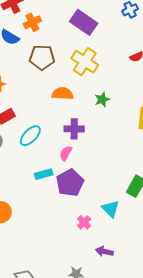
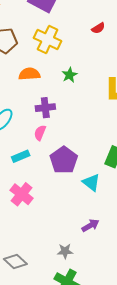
purple pentagon: (70, 183) -> (64, 160), moved
pink cross: (84, 222) -> (22, 194), moved, size x1.6
purple arrow: (104, 251) -> (90, 225), turned 144

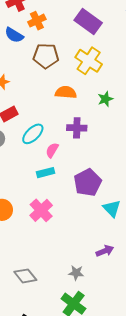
pink semicircle: (40, 133) -> (52, 150), moved

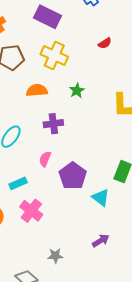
pink semicircle: (52, 150) -> (45, 159), moved
cyan rectangle: (45, 173) -> (18, 183), moved
gray star: (76, 273) -> (55, 256), moved

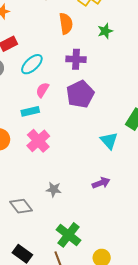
orange semicircle: (37, 90) -> (66, 24), turned 75
pink semicircle: (45, 159) -> (42, 90), moved
purple pentagon: (73, 176) -> (80, 94), moved

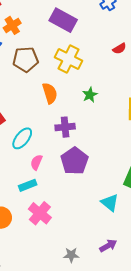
gray star: (54, 189) -> (71, 255), moved

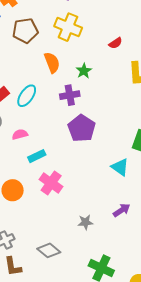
red semicircle: (119, 49) -> (116, 43), moved
green star: (90, 95) -> (84, 71), moved
cyan ellipse: (22, 138) -> (27, 96), moved
pink semicircle: (36, 162) -> (20, 134), moved, turned 56

